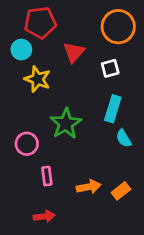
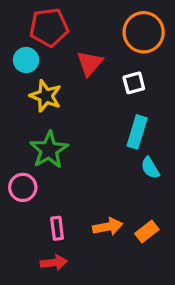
green star: (66, 124) -> (49, 150), moved
pink circle: (27, 144) -> (23, 187), moved
pink rectangle: (47, 176) -> (57, 228), moved

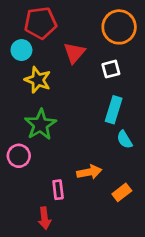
orange arrow: (108, 227) -> (89, 172), moved
pink rectangle: (57, 228) -> (58, 190), moved
red arrow: (54, 263) -> (45, 218), turned 90

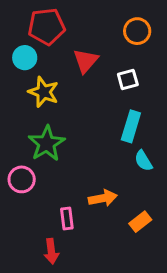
orange circle: (119, 27) -> (137, 31), size x0.7

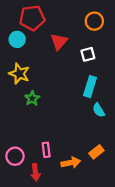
yellow star: (43, 92) -> (19, 74), moved
green star: (47, 144) -> (32, 98), size x0.6
pink circle: (22, 179) -> (15, 156), moved
orange arrow: (103, 198) -> (71, 163), moved

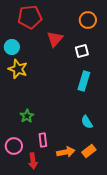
cyan circle: (17, 39) -> (12, 47), moved
green star: (32, 98) -> (27, 116), moved
cyan semicircle: (99, 110) -> (87, 122), moved
orange rectangle: (96, 152) -> (89, 151), moved

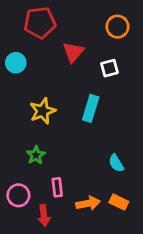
yellow star: (18, 69) -> (43, 111), moved, turned 30
cyan rectangle: (84, 81) -> (91, 108), moved
orange rectangle: (89, 151) -> (119, 202), turned 64

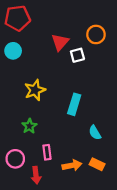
red pentagon: (40, 23) -> (17, 18), moved
orange circle: (118, 27) -> (96, 34), moved
white square: (109, 68) -> (77, 55), moved
cyan rectangle: (91, 108) -> (74, 104), moved

